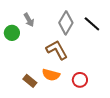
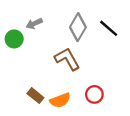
gray arrow: (29, 20) -> (34, 24), turned 96
orange semicircle: (51, 75) -> (60, 100), moved, turned -36

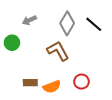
green circle: (14, 39) -> (12, 43), moved
brown rectangle: (35, 96) -> (30, 83), turned -40

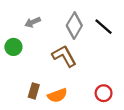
red circle: (81, 82) -> (104, 93), moved
brown rectangle: (30, 83) -> (34, 91), turned -72

